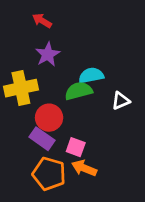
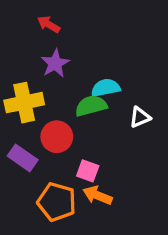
purple rectangle: (42, 139) -> (23, 158), moved

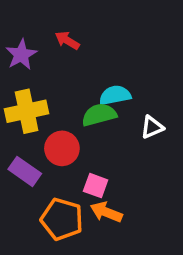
red arrow: (49, 24) -> (67, 40), moved
purple star: (55, 63) -> (21, 55), moved

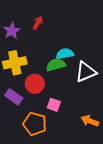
red arrow: (67, 40) -> (38, 23), turned 88
white triangle: (152, 127) -> (86, 72), size x1.6
orange arrow: (106, 212) -> (90, 121), moved

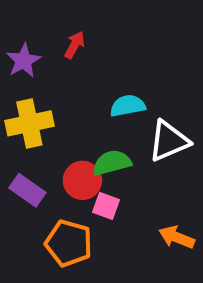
green semicircle: (56, 65) -> (112, 163), moved
red circle: (35, 84) -> (82, 180), moved

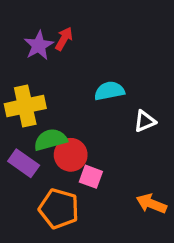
purple star: (24, 61) -> (39, 45), moved
white triangle: (169, 141) -> (145, 121), size x0.6
green semicircle: (112, 163) -> (50, 140), moved

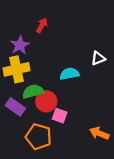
purple star: (39, 45) -> (20, 45), moved
cyan semicircle: (109, 91) -> (69, 74), moved
white triangle: (145, 121) -> (98, 58), moved

